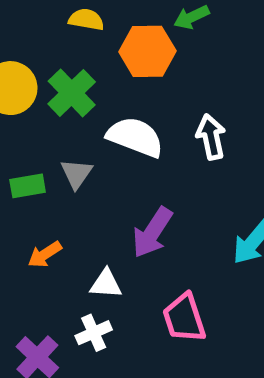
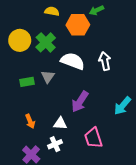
orange arrow: (45, 254) -> (30, 121), moved, turned -80

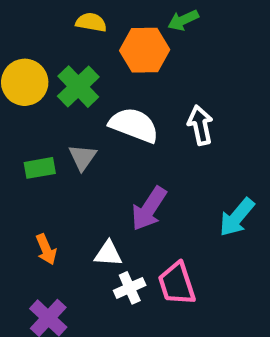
white cross: (55, 144) -> (130, 288), moved

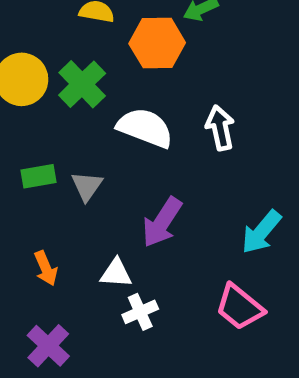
gray triangle: (83, 157) -> (87, 186), moved
pink trapezoid: (177, 284) -> (240, 307), moved, turned -33

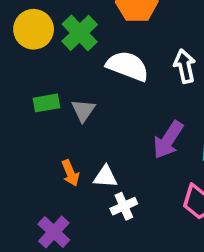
purple arrow: (162, 222) -> (168, 140), moved
orange arrow: (46, 268) -> (70, 173), moved

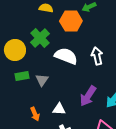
yellow circle: (34, 29) -> (15, 50), moved
white triangle: (105, 177) -> (59, 109), moved

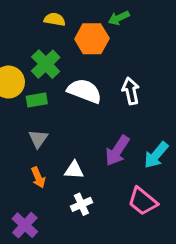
green rectangle: (22, 76) -> (37, 100), moved
gray triangle: (42, 80) -> (38, 139), moved

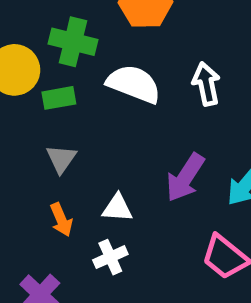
green cross: (46, 64) -> (73, 42), turned -32
white cross: (81, 204) -> (110, 257), moved

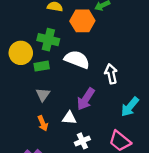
white arrow: (206, 84) -> (111, 74), moved
purple arrow: (185, 178) -> (86, 99), moved
white cross: (110, 257) -> (82, 141), moved

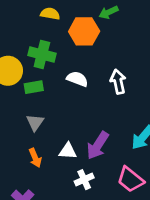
white semicircle: (77, 59) -> (77, 79), size x0.7
white arrow: (111, 74) -> (118, 82), moved
purple arrow: (86, 99) -> (98, 146), moved

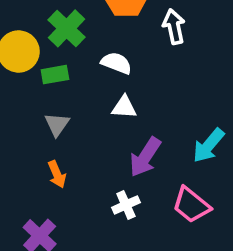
green cross: (42, 54) -> (66, 28), turned 30
white arrow: (118, 82) -> (174, 27), moved
white triangle: (68, 151) -> (124, 107), moved

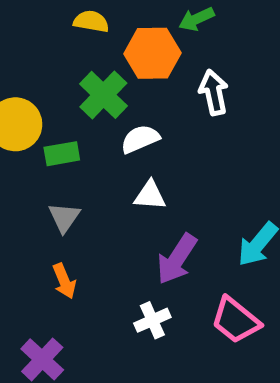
green cross: (66, 28) -> (103, 95), moved
white semicircle: (116, 63) -> (140, 139), turned -44

